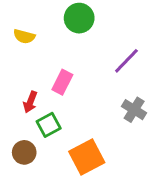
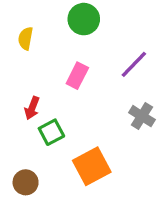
yellow semicircle: (24, 36) -> (26, 38), turned 85
pink rectangle: (62, 82) -> (77, 76), moved
brown circle: (24, 152) -> (26, 182), moved

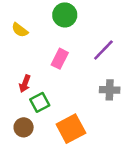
yellow semicircle: (26, 38) -> (20, 30), turned -63
gray cross: (142, 116) -> (110, 90), turned -30
brown circle: (26, 182) -> (24, 127), moved

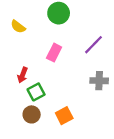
brown circle: (24, 127) -> (32, 114), moved
orange square: (71, 129) -> (64, 116), size x0.7

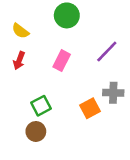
red arrow: (23, 75) -> (19, 61), moved
orange square: (64, 116) -> (90, 108), moved

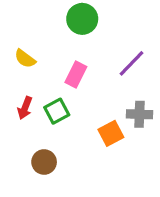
yellow semicircle: (20, 31) -> (25, 59), moved
red arrow: (19, 61) -> (25, 108), moved
green square: (41, 106) -> (57, 111), moved

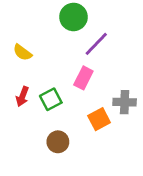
purple line: (132, 63) -> (96, 44), moved
pink rectangle: (76, 75) -> (83, 78), moved
brown circle: (44, 162) -> (58, 142), moved

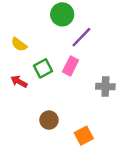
red arrow: (22, 96) -> (19, 82), turned 98
green square: (51, 99) -> (43, 68), moved
orange square: (99, 119) -> (84, 136), moved

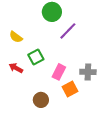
pink rectangle: (71, 66) -> (59, 72), moved
orange square: (84, 136) -> (70, 89), moved

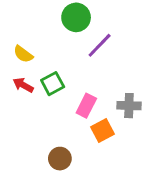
red arrow: (16, 68) -> (23, 85), moved
brown circle: (41, 100) -> (60, 159), moved

